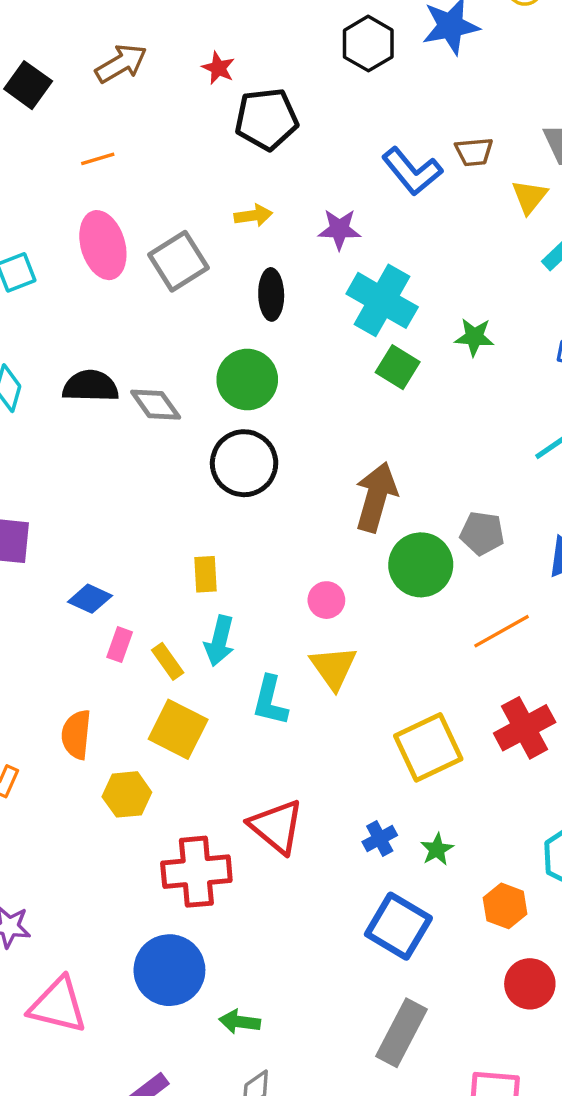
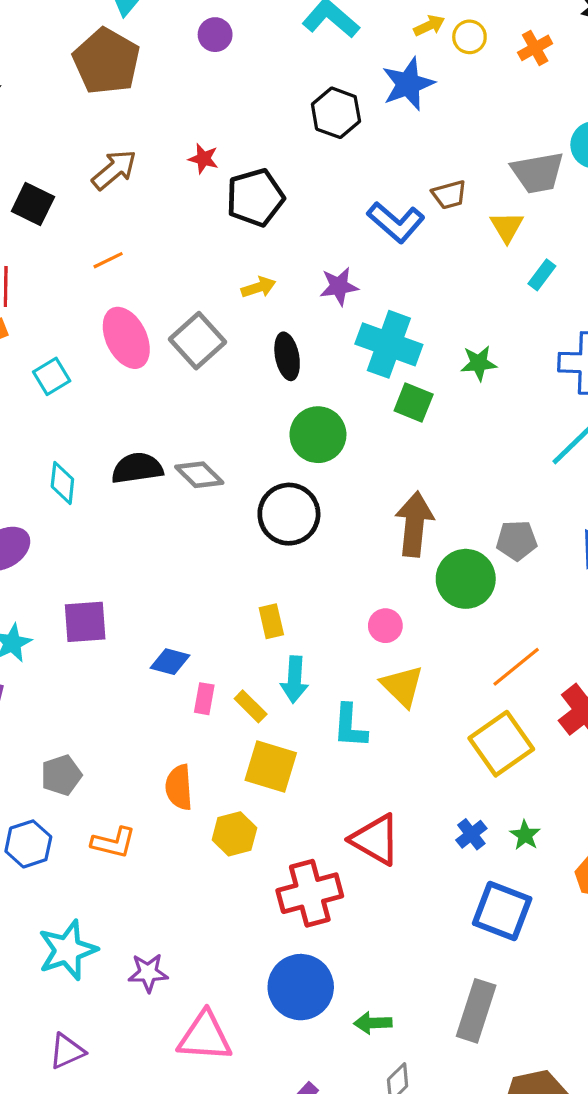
green circle: (247, 380) -> (318, 435), moved
orange line: (502, 631) -> (516, 667), moved
gray rectangle: (402, 1033) -> (476, 1011), moved

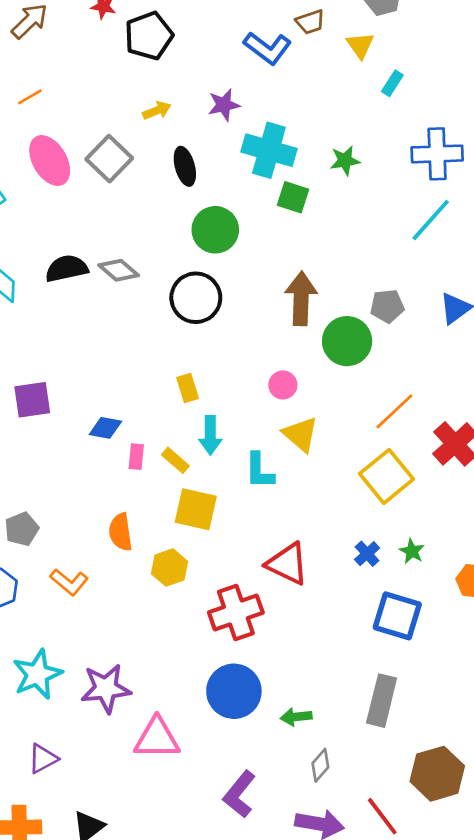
orange L-shape: (113, 843) -> (69, 582), turned 30
purple star: (148, 973) -> (106, 688), size x1.5

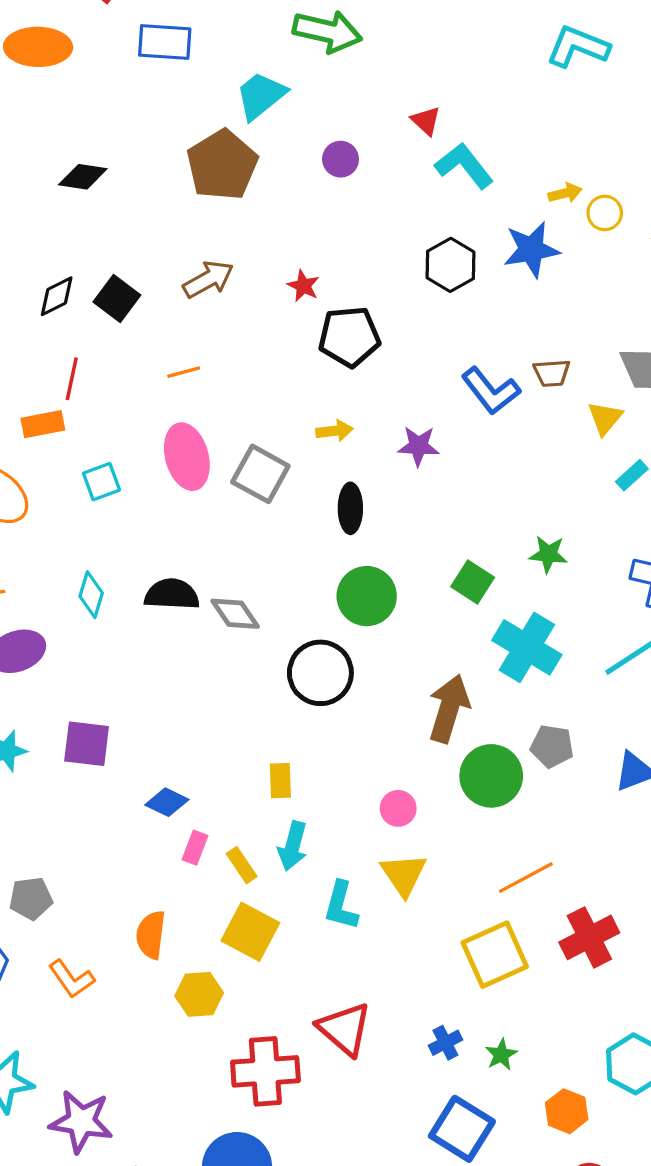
cyan cross: (269, 150) -> (527, 647), moved
gray square: (109, 159) -> (260, 474), turned -30

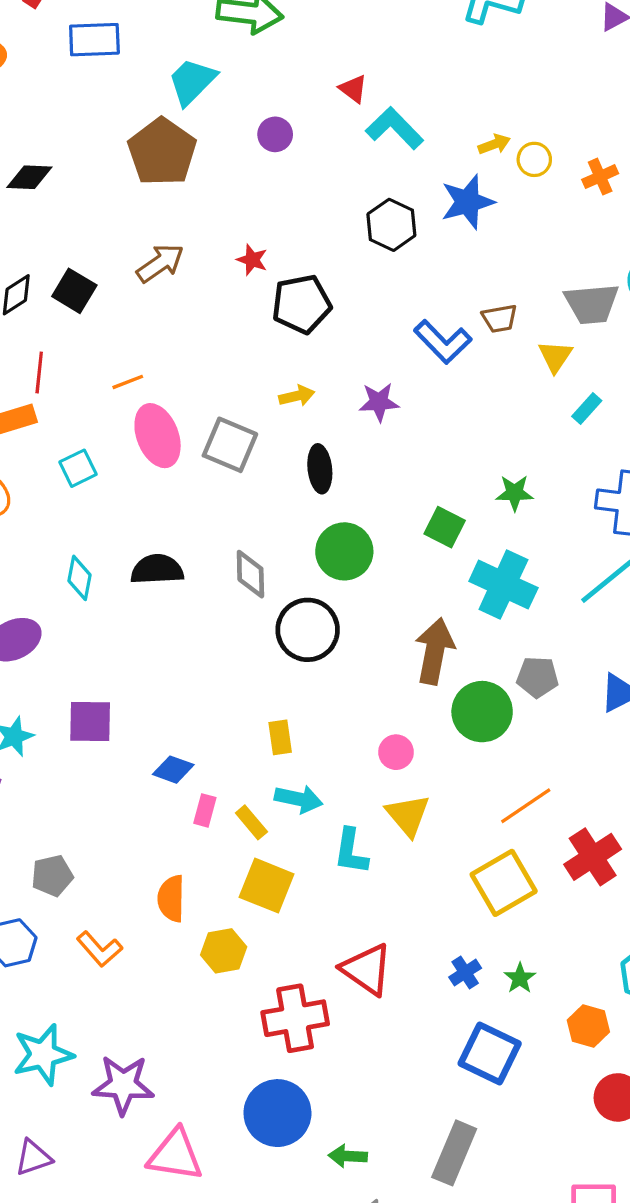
orange line: (184, 372) -> (128, 382), moved
gray diamond: (235, 614) -> (250, 574), moved, turned 39
cyan arrow: (293, 846) -> (299, 799), turned -87

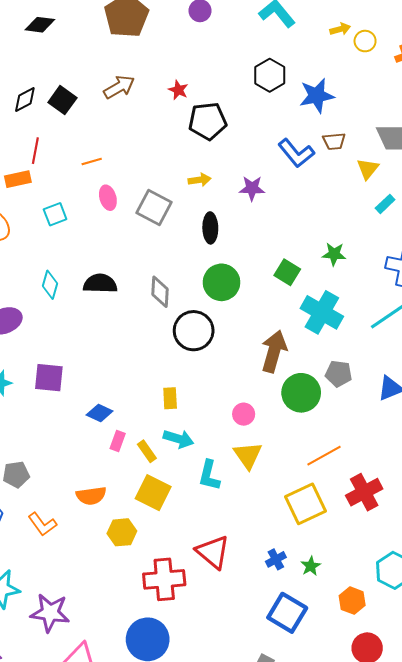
blue star: (468, 202) -> (317, 96), moved
pink ellipse: (158, 436) -> (108, 198), size x0.6
orange semicircle: (171, 899) -> (91, 496), turned -104

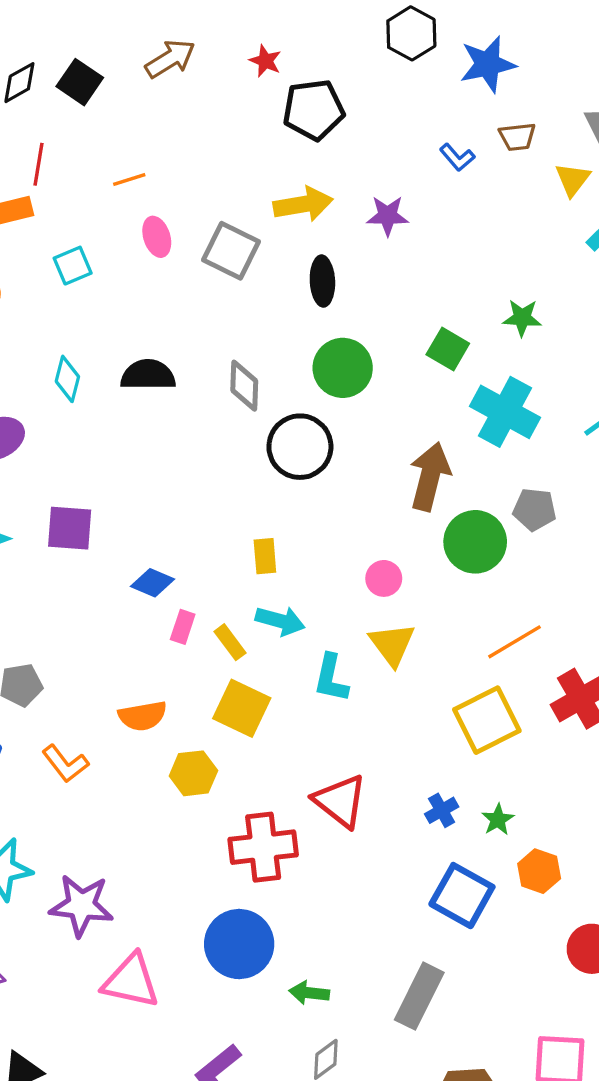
blue L-shape: (296, 153) -> (457, 157), size x0.6
yellow arrow: (200, 180) -> (303, 204), size x1.6
orange hexagon: (352, 601) -> (539, 871), moved

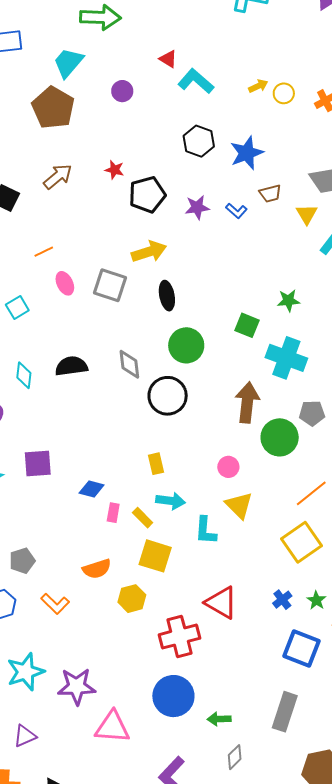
purple star: (388, 216) -> (197, 207), moved

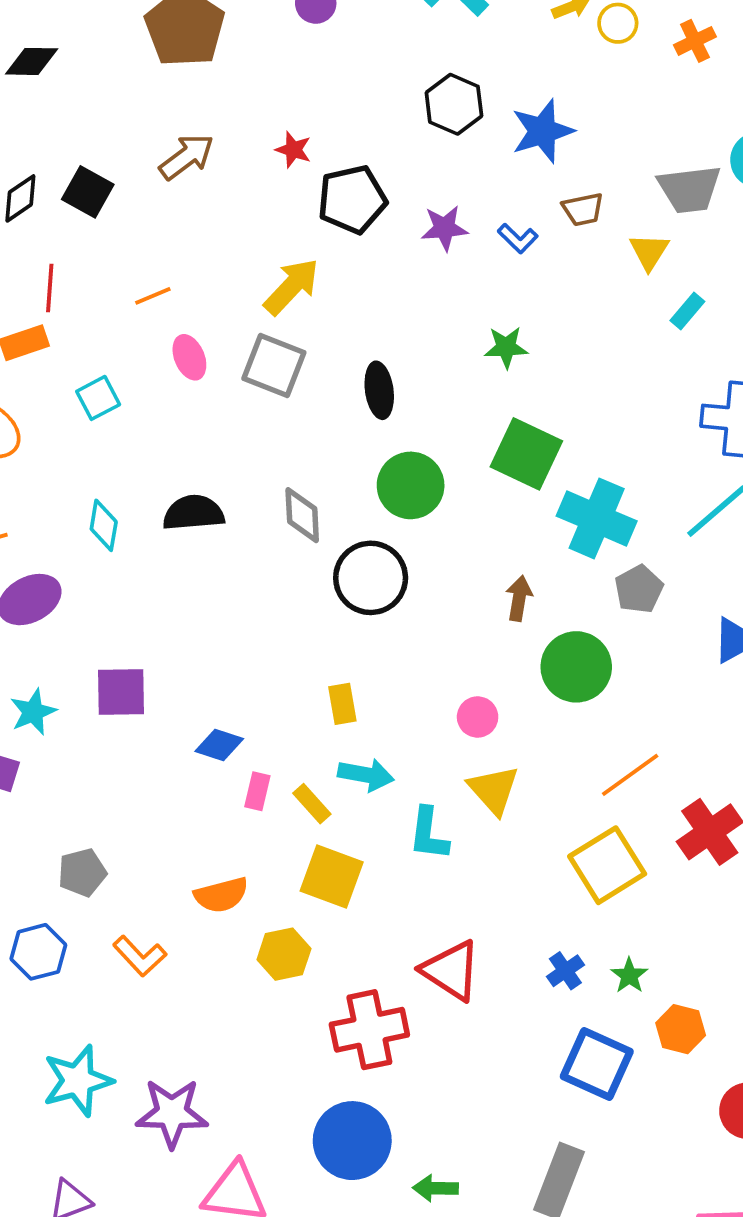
yellow arrow: (149, 252) -> (292, 287), moved, turned -32
green star: (288, 301) -> (506, 347), moved
green square: (247, 325) -> (526, 454), size x1.5
brown arrow: (247, 402) -> (519, 598), size x0.6
gray pentagon: (312, 413) -> (639, 589), moved, turned -30

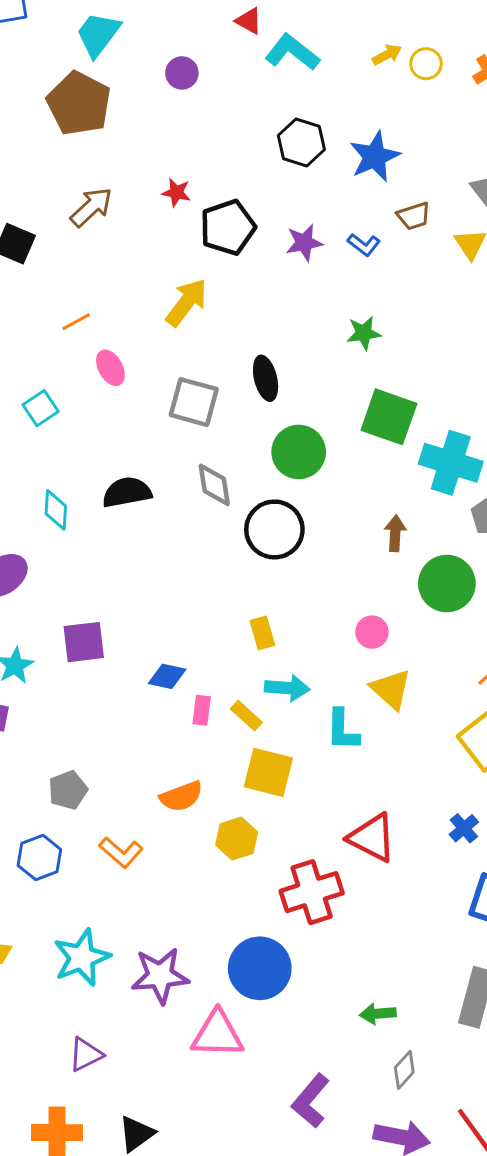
gray square: (274, 366) -> (194, 402), moved
blue circle: (352, 1141) -> (260, 968), moved

